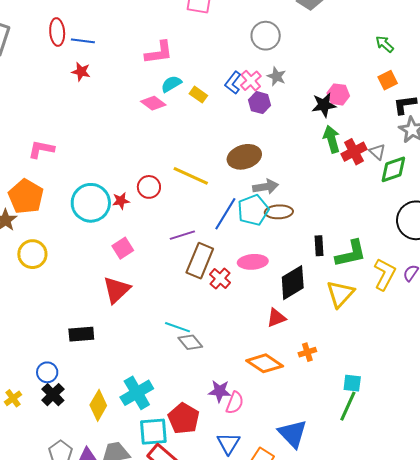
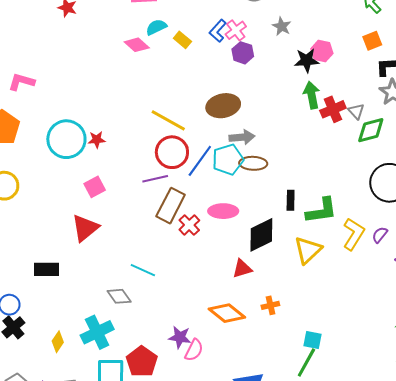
gray star: (276, 76) -> (282, 26), moved
red circle: (149, 187) -> (172, 152), moved, size x1.4
gray diamond: (190, 342) -> (119, 296), moved
yellow diamond: (98, 405) -> (58, 342), size x0.7

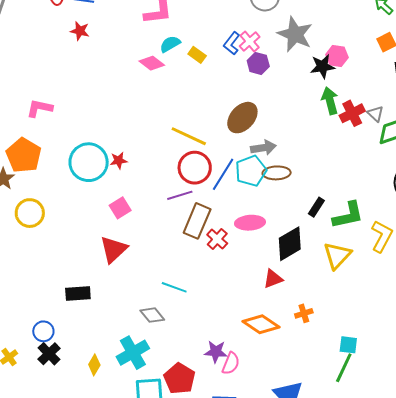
gray star: (282, 26) -> (295, 34), size x1.8
brown ellipse: (223, 106) -> (242, 118), turned -32
black rectangle: (291, 200) -> (316, 207), turned 36

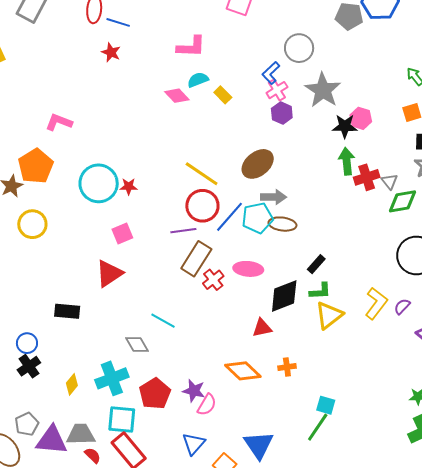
blue L-shape: (232, 43) -> (271, 73), moved
green L-shape: (348, 215) -> (320, 291), moved, size x0.7
red pentagon: (180, 379) -> (155, 394), moved

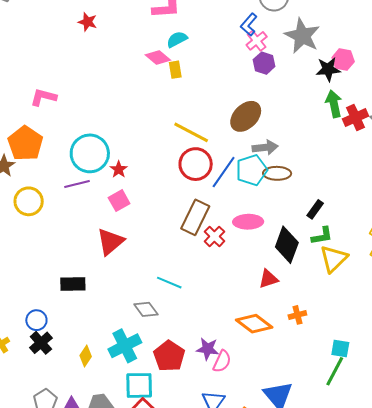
yellow rectangle: (223, 95) -> (175, 70), moved, turned 42
red star: (129, 186) -> (119, 169), moved, turned -30
purple line: (183, 231) -> (77, 184), moved
black diamond: (284, 296) -> (287, 245), turned -42

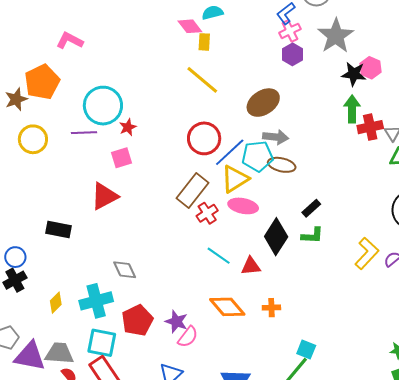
yellow line: (191, 132) -> (202, 80), moved
yellow triangle: (334, 259) -> (235, 179), moved
cyan line: (169, 283) -> (219, 256), moved

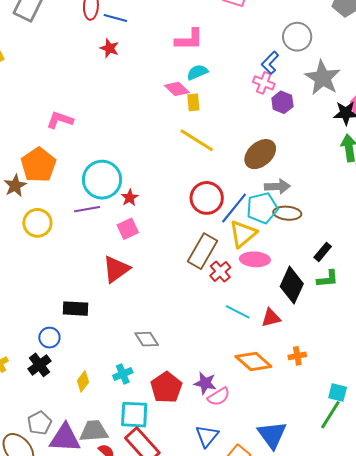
pink cross: (290, 31) -> (264, 83), moved, turned -35
blue circle: (15, 257) -> (49, 338), moved
cyan cross: (96, 301) -> (123, 374), size x0.6
pink semicircle: (188, 337) -> (219, 397), turned 30

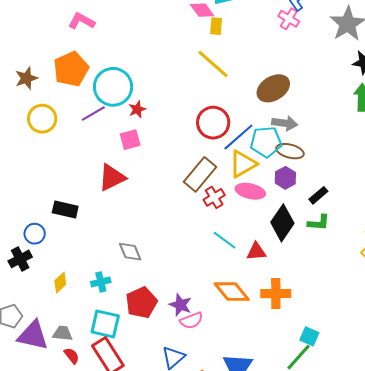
purple hexagon: (282, 102) -> (285, 178), moved
orange pentagon: (38, 165) -> (71, 69), moved
purple line: (87, 209) -> (93, 113), turned -30
orange cross: (297, 356) -> (276, 294), size x1.6
gray trapezoid: (94, 431) -> (63, 333), size x0.7

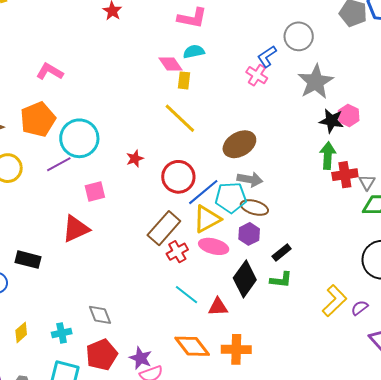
red star: (137, 109) -> (135, 159), moved
gray diamond: (130, 252) -> (100, 315), moved

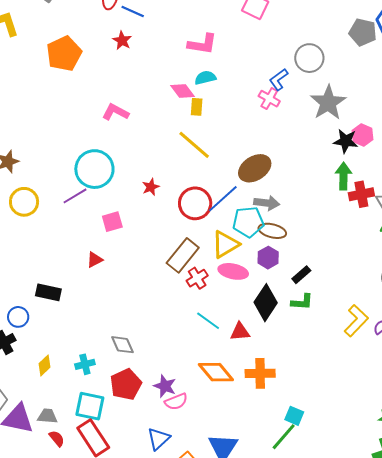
pink L-shape: (50, 72) -> (115, 112), moved
orange pentagon: (38, 119) -> (64, 54), moved
blue line: (203, 192) -> (223, 199), moved
red triangle: (76, 229) -> (95, 260), size x0.6

